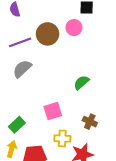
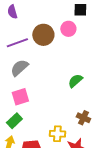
pink square: (53, 111) -> (20, 97), moved

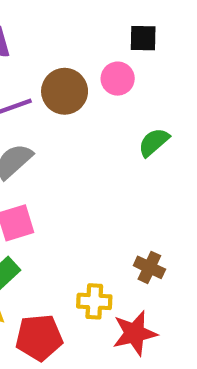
green semicircle: (75, 81) -> (154, 142), moved

